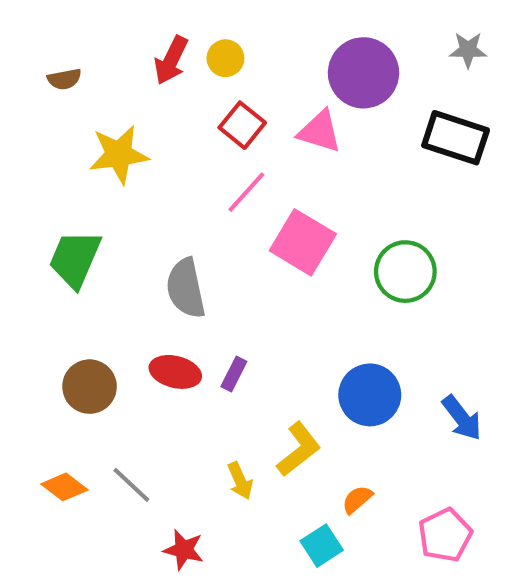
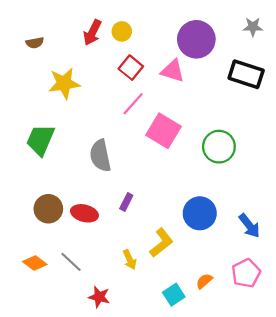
red ellipse: (175, 372) -> (84, 213), moved
orange semicircle: (357, 500) -> (204, 281), moved
pink pentagon: (445, 535) -> (246, 273), moved

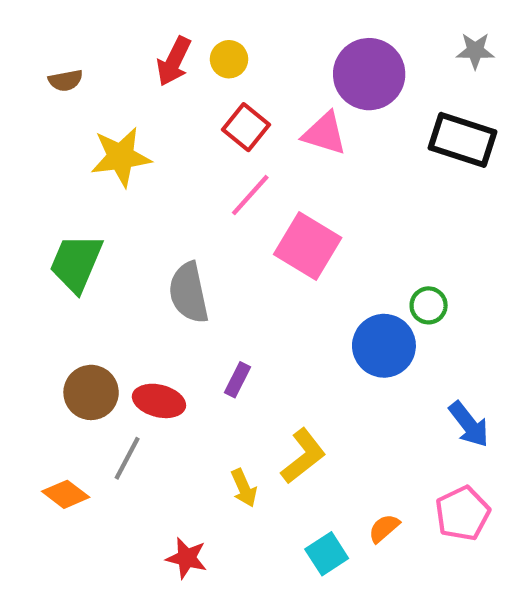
green circle: (219, 147) -> (429, 305), moved, size x0.6
blue circle: (200, 213) -> (384, 346), moved
gray line: (71, 262) -> (127, 458), moved, turned 75

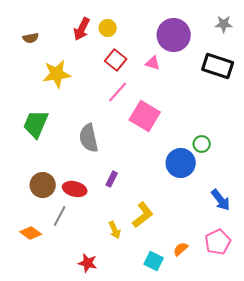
pink triangle: (325, 134) -> (153, 63), size x0.7
cyan square: (327, 554) -> (154, 261), turned -30

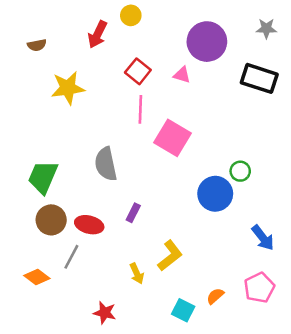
yellow circle: (108, 28) -> (131, 15), moved
pink line: (118, 92) -> (140, 109), turned -40
green trapezoid: (36, 124) -> (43, 177), moved

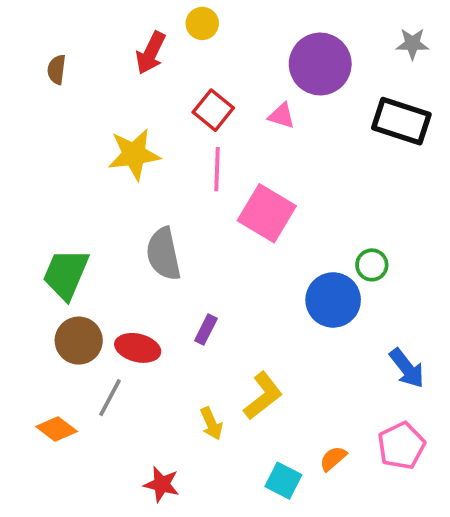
brown semicircle: (37, 45) -> (57, 70), turned 108
yellow star: (68, 88) -> (134, 154), moved

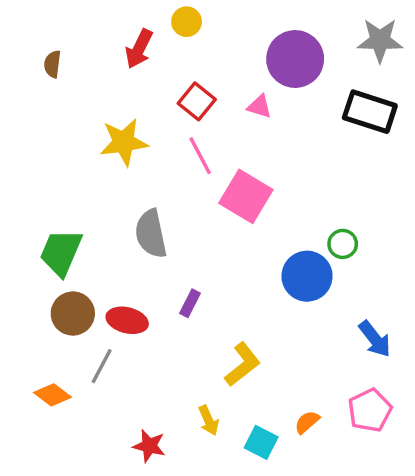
gray star: (412, 44) -> (380, 40), size x1.5
pink line: (217, 169) -> (200, 156), turned -30
yellow arrow: (211, 424) -> (209, 420), moved

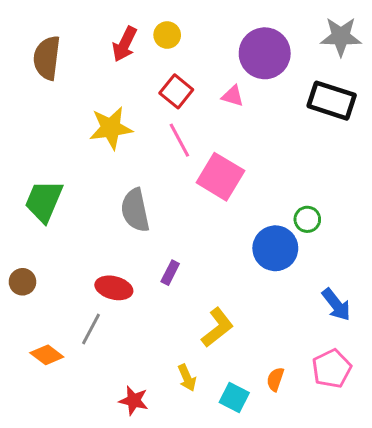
yellow circle: (187, 22) -> (167, 35), moved
brown semicircle: (52, 64) -> (47, 58), size x1.8
green trapezoid: (61, 252) -> (44, 201), moved
brown circle: (73, 314) -> (22, 282), moved, size x0.7
orange semicircle: (307, 422) -> (275, 379), turned -30

